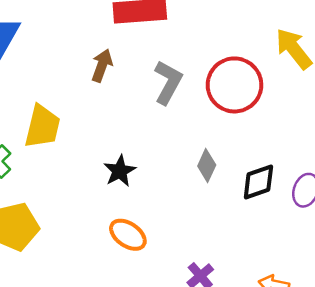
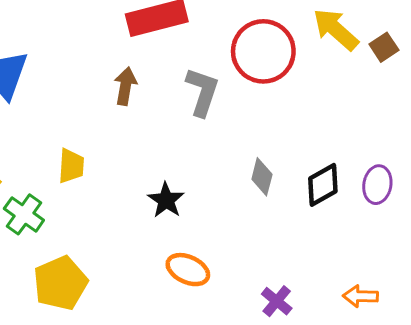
red circle: (234, 85) -> (263, 51), moved
yellow trapezoid: (42, 127) -> (71, 166), size x0.7

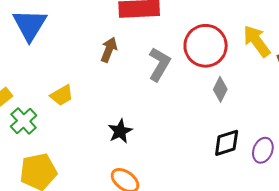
yellow trapezoid: (71, 166) -> (62, 95), turned 45
gray diamond: (262, 177) -> (220, 89), moved

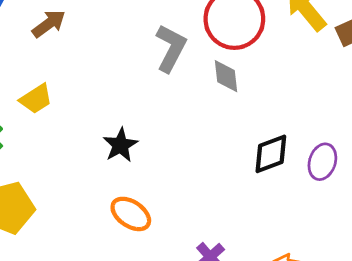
brown arrow: (109, 50) -> (49, 24), moved, turned 35
gray diamond: (220, 89) -> (226, 76), moved, turned -30

